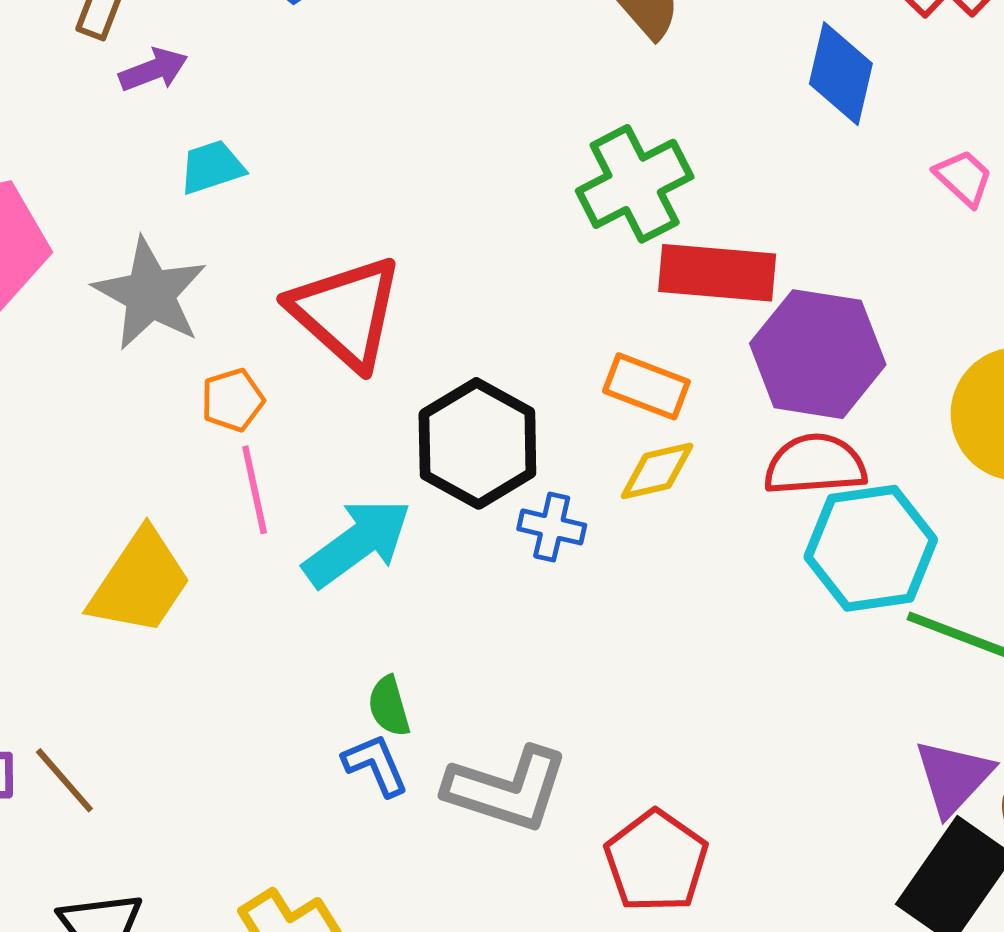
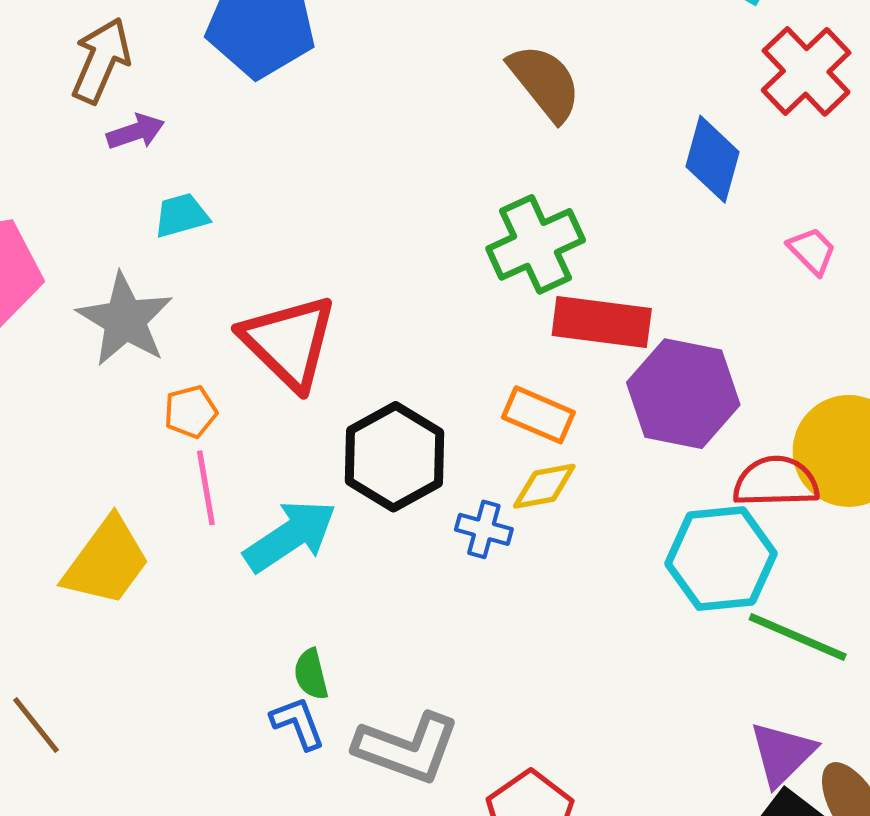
red semicircle: (815, 465) -> (776, 482), moved
blue cross: (552, 527) -> (484, 529), moved

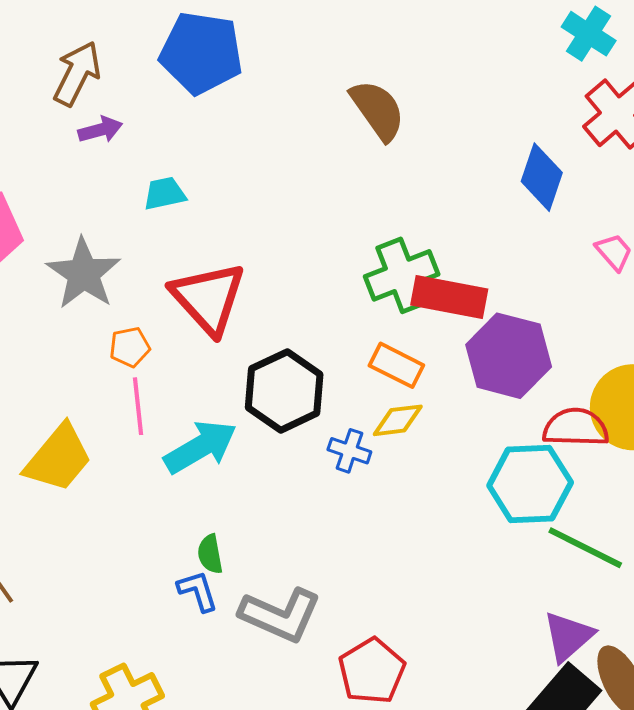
brown semicircle: (545, 82) -> (378, 110), moved
cyan trapezoid: (181, 215) -> (165, 193), moved
green cross: (536, 244) -> (402, 275), moved

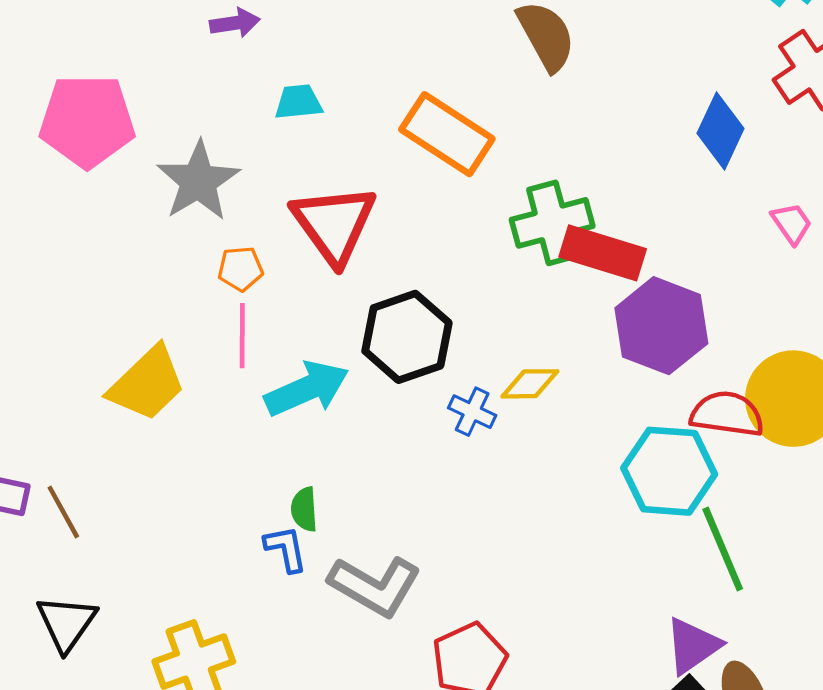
orange rectangle: (396, 365) -> (447, 134), moved, size x1.5
green line: (585, 548) -> (723, 549), turned 34

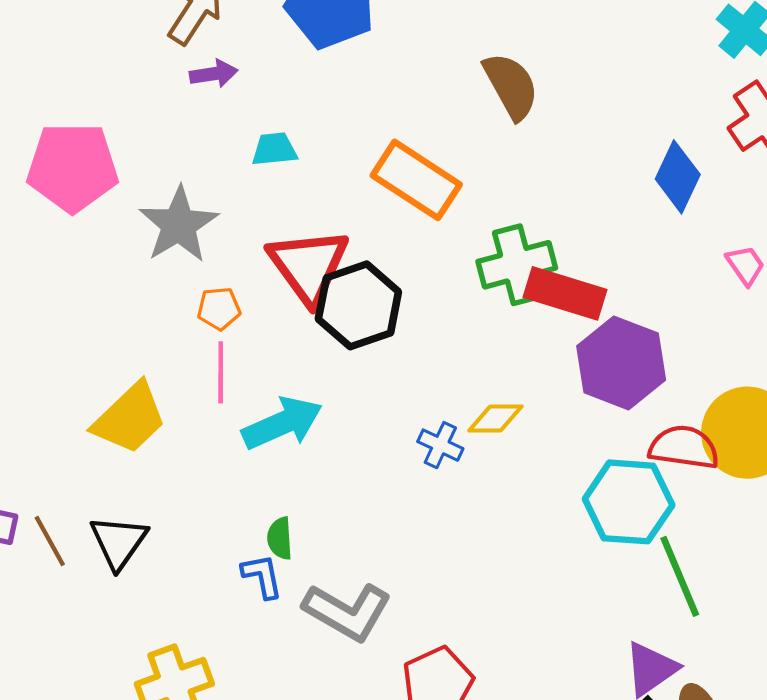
black hexagon: (407, 337) -> (358, 305), moved
black triangle: (66, 623) -> (119, 542), moved

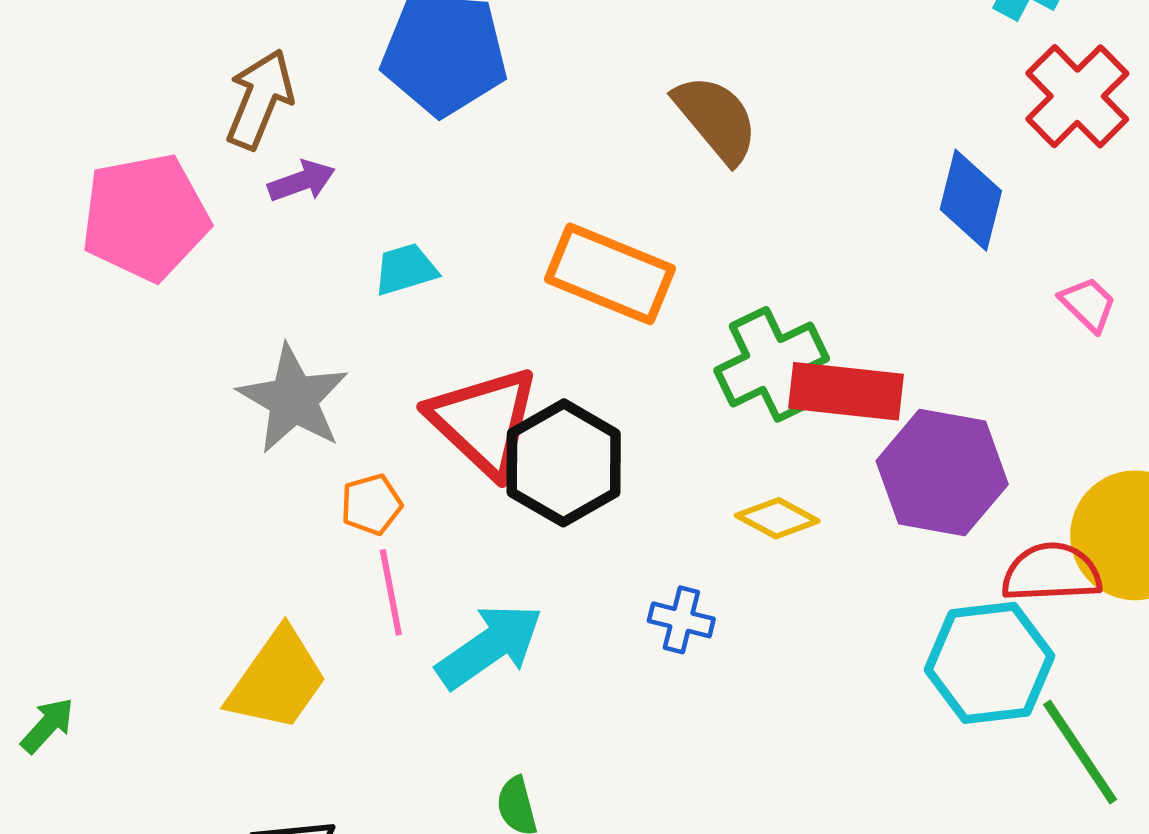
pink pentagon: (72, 167) -> (145, 217), moved
yellow diamond: (495, 419) -> (777, 518), moved, turned 40
blue cross: (440, 445) -> (681, 620), moved

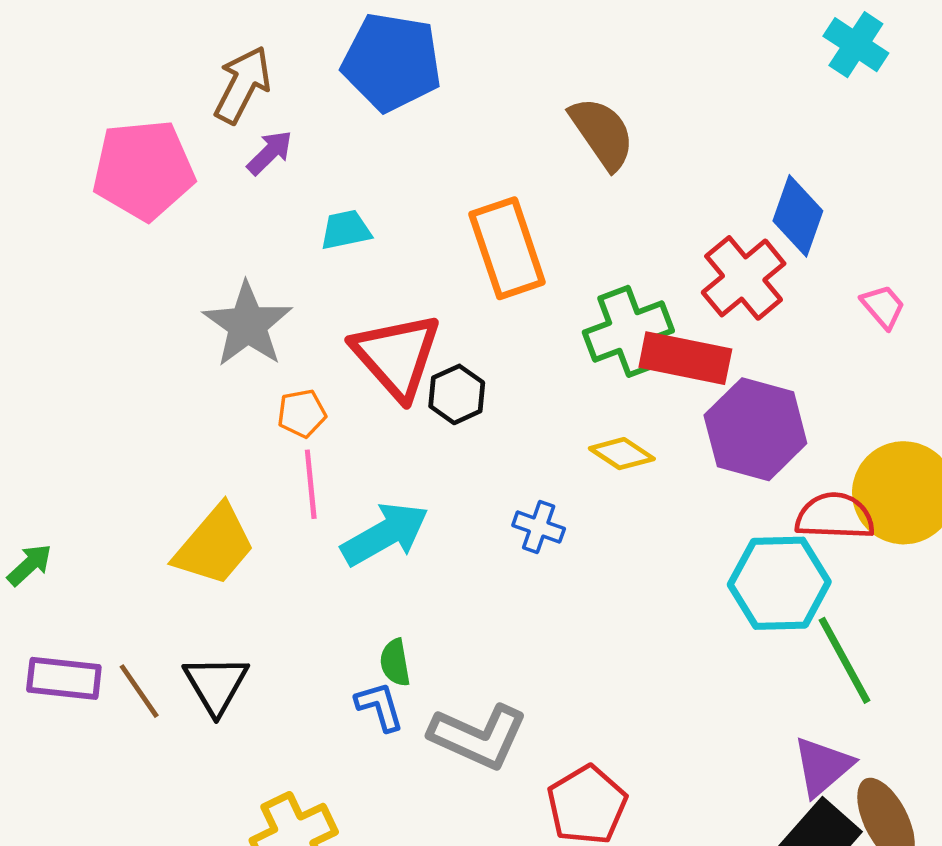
red cross: (1077, 96) -> (744, 278), moved
purple arrow: (302, 181) -> (270, 153), turned -30
orange rectangle: (610, 274) -> (507, 248), turned 44
black hexagon: (564, 463) -> (457, 394), size x0.6

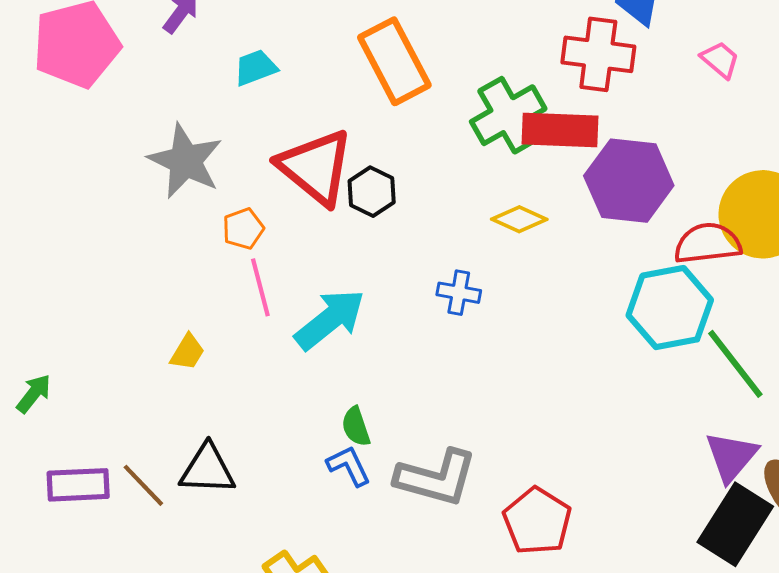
red cross: (744, 278) -> (598, 54), turned -34
yellow trapezoid: (215, 545) -> (187, 352), size x0.5
black triangle: (216, 684) -> (207, 469), turned -48

